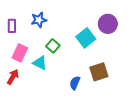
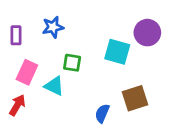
cyan square: (86, 38) -> (117, 52), turned -36
green square: (53, 46) -> (72, 63), turned -32

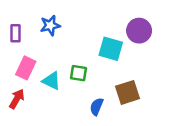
green square: (72, 63) -> (79, 73), moved

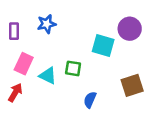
brown square: (127, 92) -> (132, 85), moved

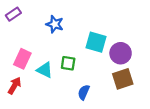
blue star: (47, 24) -> (55, 24), moved, turned 30
purple circle: (130, 29) -> (121, 53), moved
purple rectangle: (14, 31) -> (13, 14), moved, turned 56

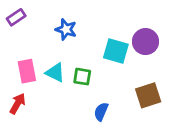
purple circle: (121, 53) -> (145, 42), moved
pink rectangle: (22, 59) -> (27, 71), turned -36
cyan triangle: (45, 70) -> (55, 73), moved

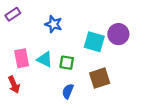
brown square: (148, 95) -> (100, 78), moved
red arrow: (17, 104) -> (14, 85), turned 126
blue semicircle: (101, 112) -> (68, 91), moved

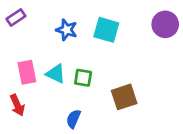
purple circle: (118, 34) -> (165, 24), moved
cyan square: (94, 42) -> (106, 30), moved
blue semicircle: (68, 91) -> (73, 119), moved

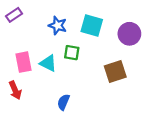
purple circle: (165, 24) -> (129, 34), moved
green square: (83, 78) -> (72, 53), moved
brown square: (124, 97) -> (115, 71), moved

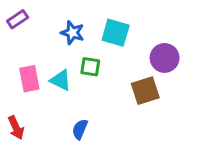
purple circle: (129, 34) -> (165, 58), moved
red arrow: (15, 90) -> (16, 128), moved

